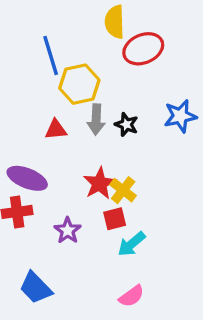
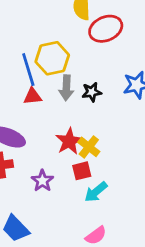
blue line: (51, 56) -> (28, 70), moved
black star: (126, 124) -> (92, 92), turned -30

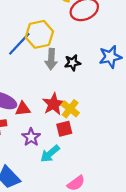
blue line: (28, 70) -> (19, 44), turned 60
red triangle: (33, 96) -> (23, 109), moved
cyan arrow: (96, 192) -> (50, 154), moved

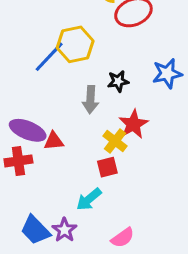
gray arrow: (51, 59) -> (90, 100), moved
red star: (54, 104) -> (133, 124), moved
purple star: (31, 137) -> (64, 230), moved

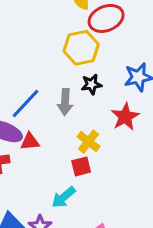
yellow hexagon: (75, 44) -> (81, 48), moved
blue line: (49, 57) -> (25, 103), moved
red star: (133, 124) -> (125, 117), moved

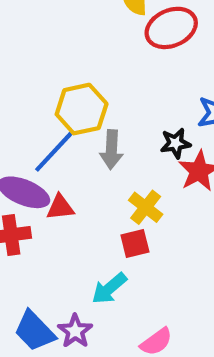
yellow hexagon: (81, 48) -> (82, 109), moved
black star: (91, 84) -> (175, 143), moved

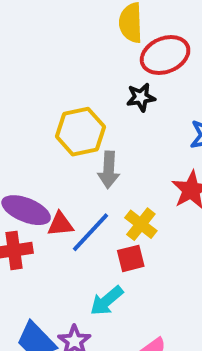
black star: (175, 143) -> (141, 97), moved
blue line: (54, 152) -> (91, 232), moved

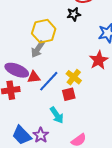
gray arrow: (109, 170) -> (38, 49), moved, turned 30
cyan arrow: (107, 301) -> (57, 115), turned -84

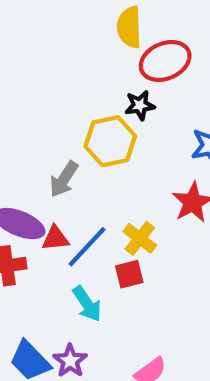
yellow hexagon: (44, 31) -> (110, 141), moved
cyan arrow: (57, 115) -> (87, 304), moved

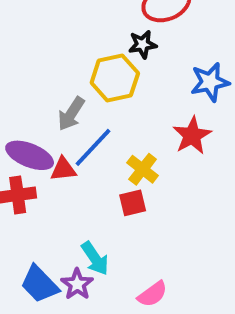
blue line: (87, 247) -> (93, 147), moved
cyan arrow: (87, 304) -> (95, 258), moved

